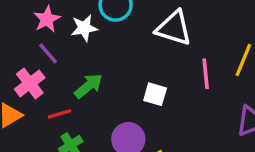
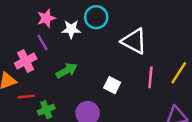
red line: (60, 114) -> (26, 96), moved

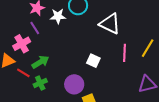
green arrow: (67, 71) -> (40, 62), moved
red line: (26, 96) -> (23, 73), turned 40

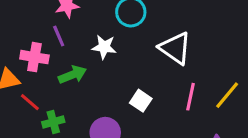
white star: (58, 16) -> (104, 47), moved
pink cross: (22, 44) -> (34, 57), turned 30
green arrow: (40, 62) -> (72, 75), moved

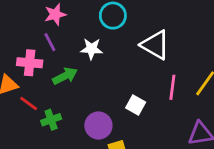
white square: (141, 101) -> (136, 105), moved

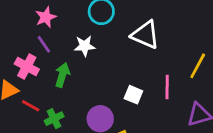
pink cross: (30, 63) -> (27, 67), turned 30
green arrow: (65, 76) -> (62, 75), turned -40
pink line: (172, 87) -> (167, 87), moved

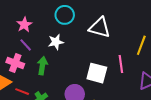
white square: (133, 95) -> (97, 73), size x1.5

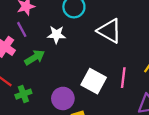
green arrow: (42, 66) -> (35, 57), turned 36

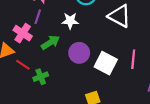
purple line: (22, 29) -> (38, 17), turned 48
purple circle: (63, 98) -> (79, 53), moved

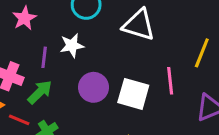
purple line: (38, 17) -> (44, 57), moved
green arrow: (50, 42) -> (40, 92), moved

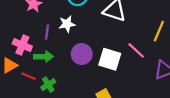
pink line: (170, 81) -> (136, 50), turned -42
green arrow: (40, 92) -> (44, 57), turned 42

